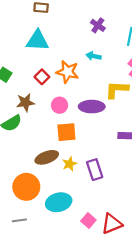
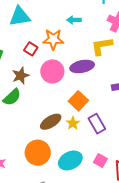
pink circle: (60, 105) -> (52, 71), size x1.5
orange square: (66, 132) -> (78, 101), moved, turned -30
pink square: (88, 221) -> (100, 160), moved

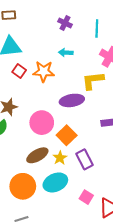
red square: (31, 49) -> (19, 71), moved
pink circle: (52, 71) -> (42, 123), moved
cyan ellipse: (70, 160) -> (55, 182), moved

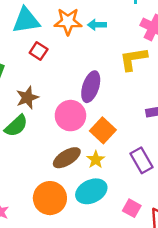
orange star: (44, 71) -> (68, 22), moved
purple ellipse: (72, 100) -> (91, 87), moved, turned -60
purple rectangle: (84, 159) -> (142, 160), moved

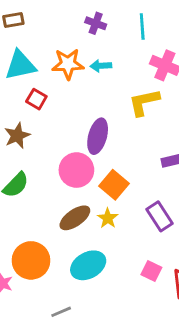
brown star: (27, 98) -> (17, 136), moved
cyan ellipse: (91, 191) -> (88, 265), moved
orange circle: (50, 198) -> (31, 260), moved

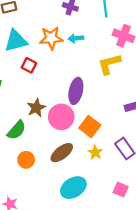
brown star: (17, 136) -> (36, 108), moved
yellow star: (108, 218) -> (95, 152), moved
orange circle: (31, 260) -> (26, 160), moved, size x0.6

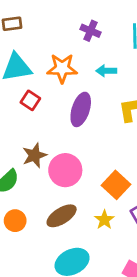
cyan arrow: (76, 38) -> (106, 71), moved
purple ellipse: (76, 91) -> (81, 109), moved
orange square: (90, 127) -> (116, 185), moved

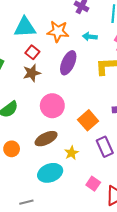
brown star: (34, 155) -> (32, 73), moved
yellow star: (104, 220) -> (71, 153), moved
orange circle: (15, 221) -> (12, 149), moved

